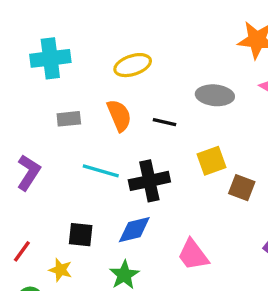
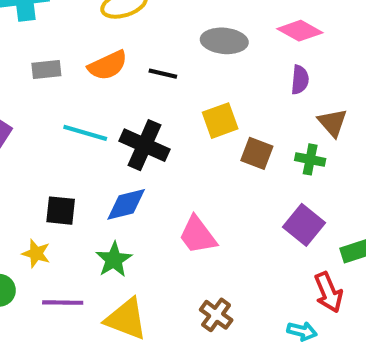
orange semicircle: (119, 115) -> (108, 65), turned 88
black cross: (149, 181) -> (144, 145), turned 36

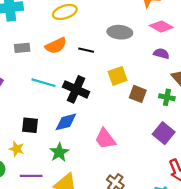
purple semicircle: (300, 80) -> (161, 54), turned -80

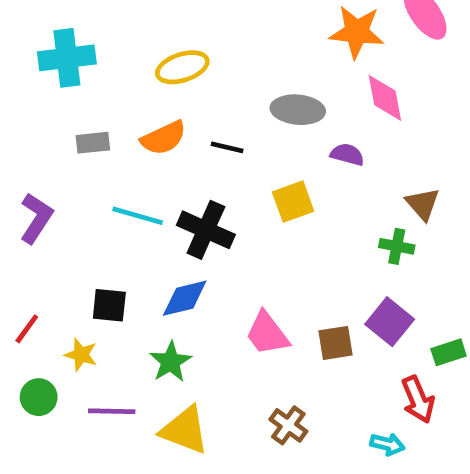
pink diamond: (161, 27) -> (385, 98), turned 50
purple semicircle: (161, 54) -> (347, 154), moved
brown square: (138, 94) -> (335, 343), moved, turned -30

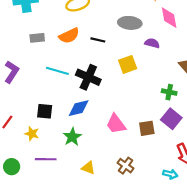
green cross: (397, 246) -> (169, 92), moved
green circle: (39, 397) -> (12, 167), moved
yellow triangle: (185, 430) -> (88, 168), moved, size x0.6

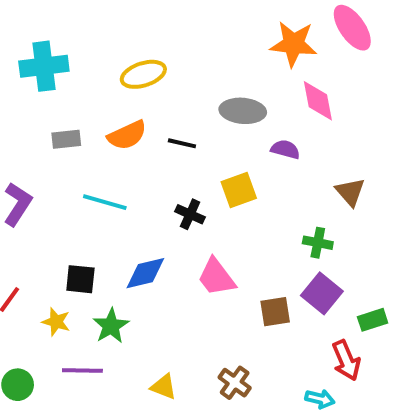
black cross: (88, 77) -> (190, 214), moved, size x0.6
pink trapezoid: (116, 124) -> (216, 277), moved
green star: (72, 137) -> (111, 326), moved

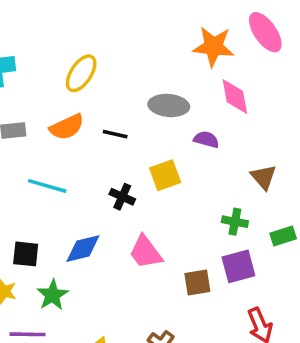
yellow ellipse: (143, 74) -> (81, 73), turned -39
purple square: (322, 293) -> (238, 266), turned 36
green rectangle: (373, 320) -> (283, 236), moved

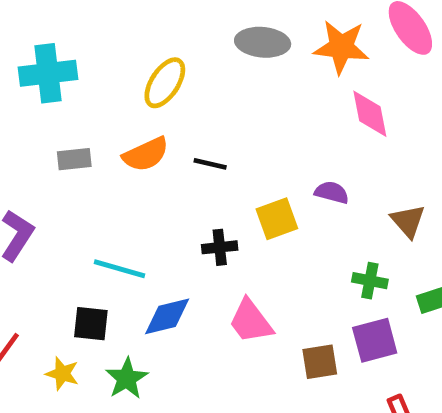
gray ellipse: (169, 105) -> (263, 42), moved
purple semicircle: (206, 139) -> (332, 192), moved
cyan line: (47, 186) -> (120, 269), moved
black cross: (122, 197) -> (220, 247), turned -30

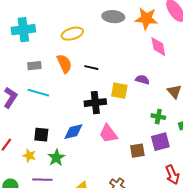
yellow ellipse: (165, 83) -> (72, 34), turned 40
orange semicircle: (146, 154) -> (64, 64), turned -90
yellow square: (277, 219) -> (119, 91), turned 30
black cross: (220, 247) -> (95, 103), size x1.5
cyan line: (120, 269) -> (38, 93), moved

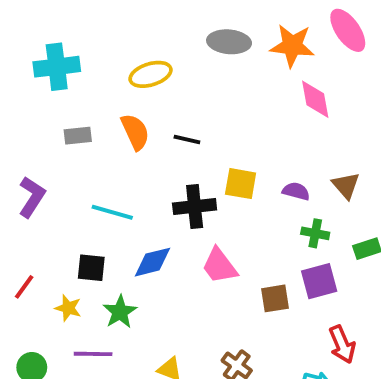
purple semicircle: (142, 80) -> (296, 191), moved
cyan line: (38, 93) -> (112, 212), moved

